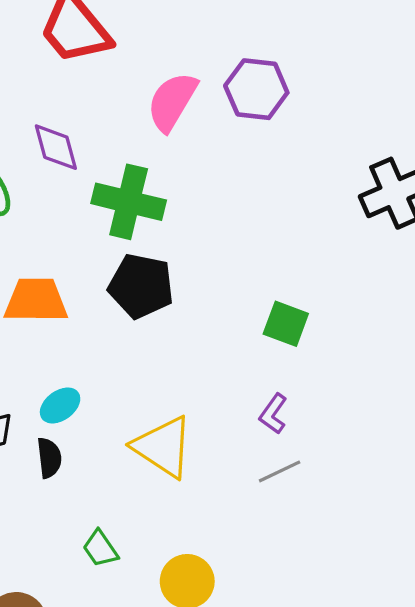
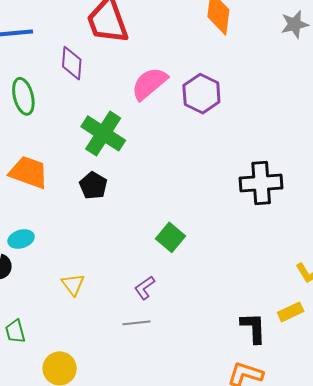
purple diamond: (56, 147) -> (72, 63), moved
black pentagon: (141, 286) -> (93, 185), size x0.7
yellow triangle: (163, 447) -> (73, 285), size x0.6

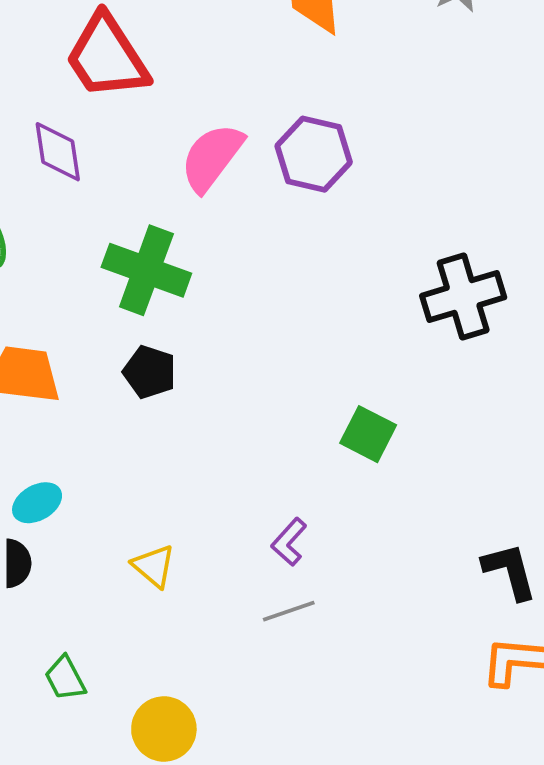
green square: (171, 237) -> (368, 434), moved

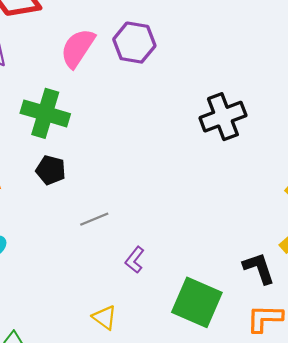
green square: (368, 434) -> (197, 302), moved, size x1.6
yellow triangle: (154, 566) -> (105, 317), moved
gray line: (289, 611) -> (94, 219), moved

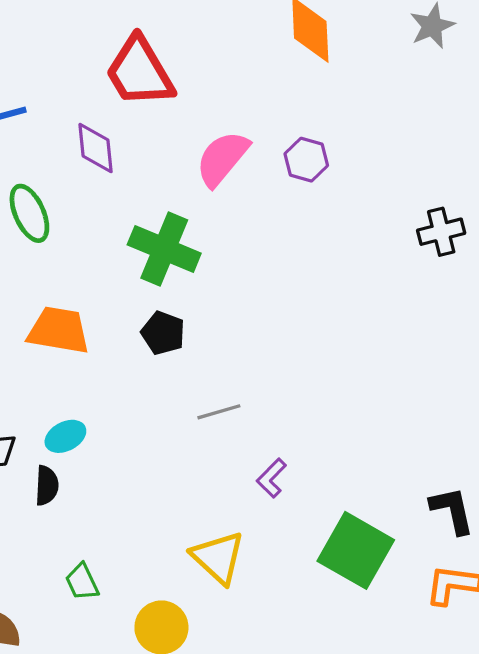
purple hexagon: (134, 43) -> (306, 160), size x0.7
black cross: (223, 117) -> (441, 232), moved, size x0.7
yellow triangle: (105, 317) -> (218, 557), size x1.5

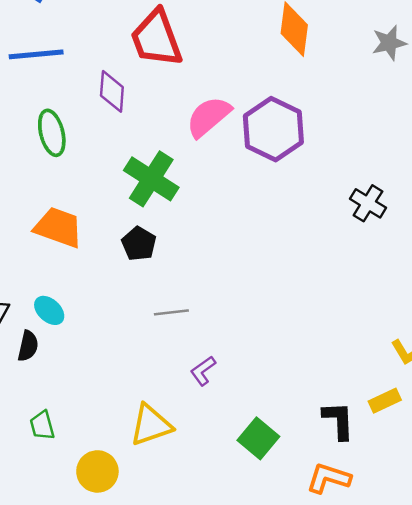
purple hexagon: (306, 160) -> (273, 129), size x1.8
black cross: (441, 232) -> (368, 203), turned 36
cyan ellipse: (65, 436) -> (49, 310), turned 60
green square: (356, 550) -> (258, 438), size x0.7
yellow triangle: (218, 557) -> (151, 425), turned 48

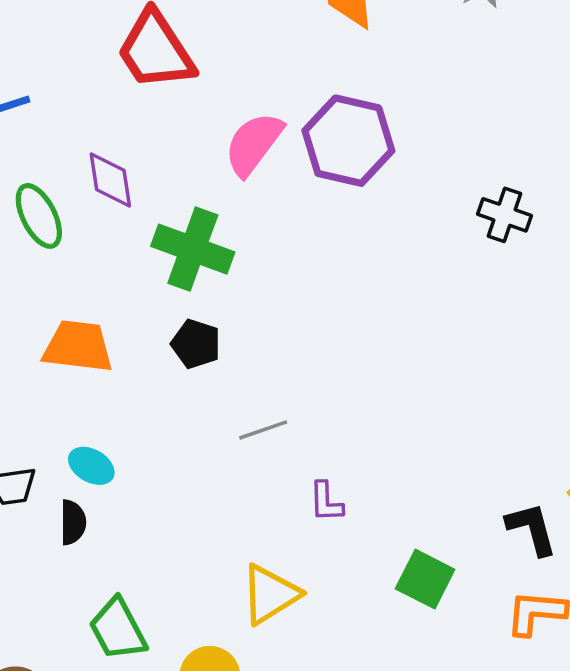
purple diamond: (112, 91) -> (110, 180), moved
purple L-shape: (203, 371) -> (326, 502), turned -44
green trapezoid: (42, 425) -> (118, 629), size x1.5

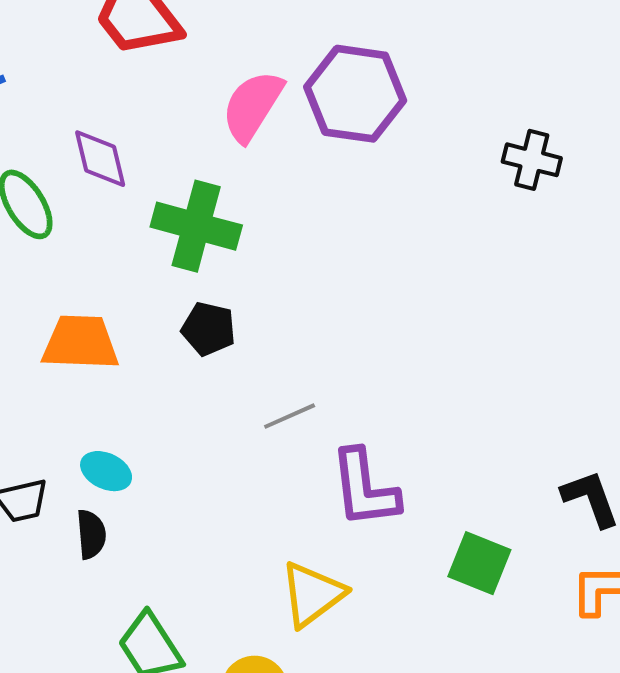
purple L-shape: (326, 502) -> (365, 488), size x1.8

